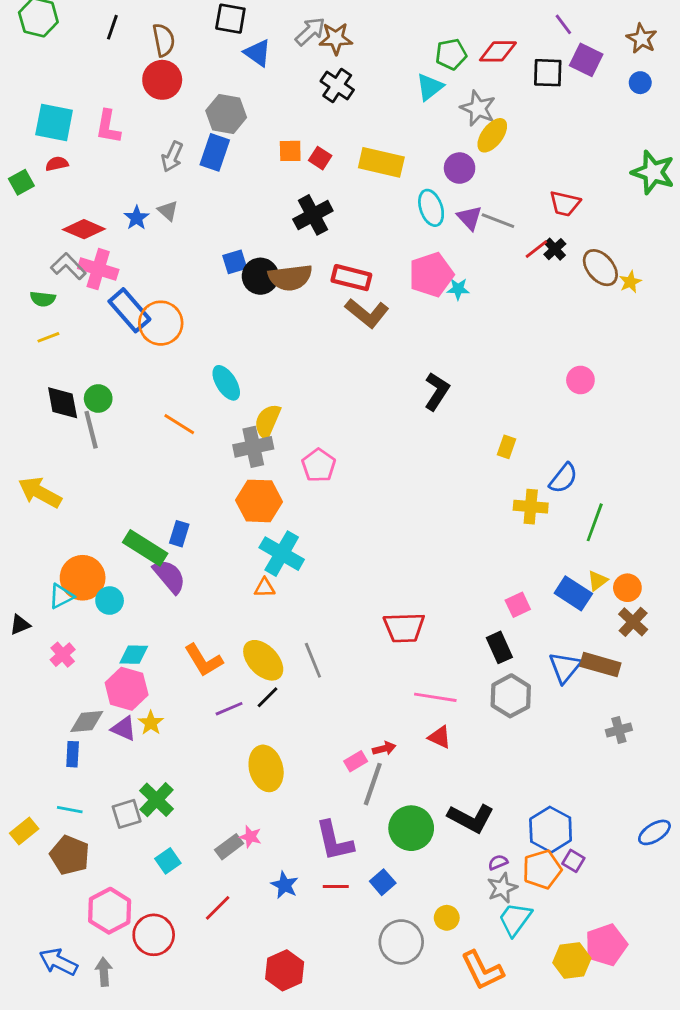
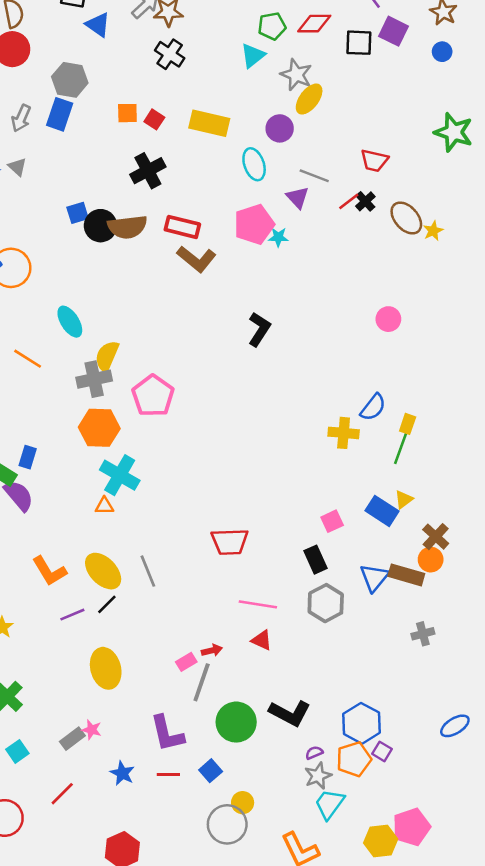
purple triangle: (469, 218) -> (298, 198), moved
yellow rectangle: (506, 447) -> (408, 424), moved
pink pentagon: (319, 465) -> (153, 396), size x1.4
orange circle: (627, 588) -> (431, 560), moved
yellow circle: (447, 918) -> (243, 803), moved

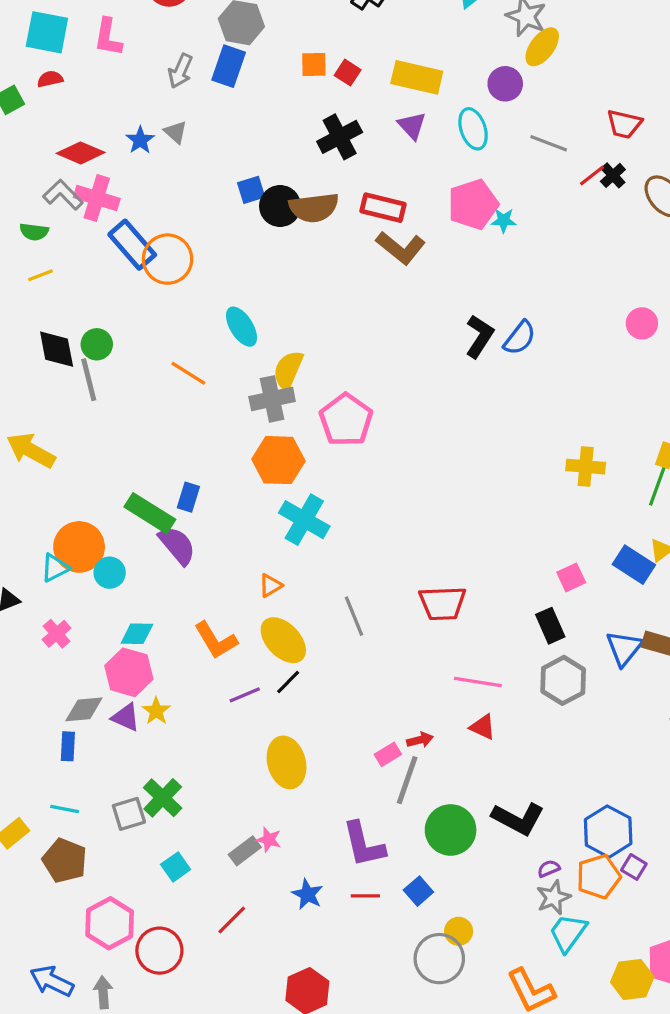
purple triangle: (298, 198) -> (412, 126), moved
blue semicircle: (373, 407) -> (520, 338), moved
orange triangle: (104, 506) -> (270, 586), moved, turned -30
gray line: (148, 571) -> (354, 616), moved

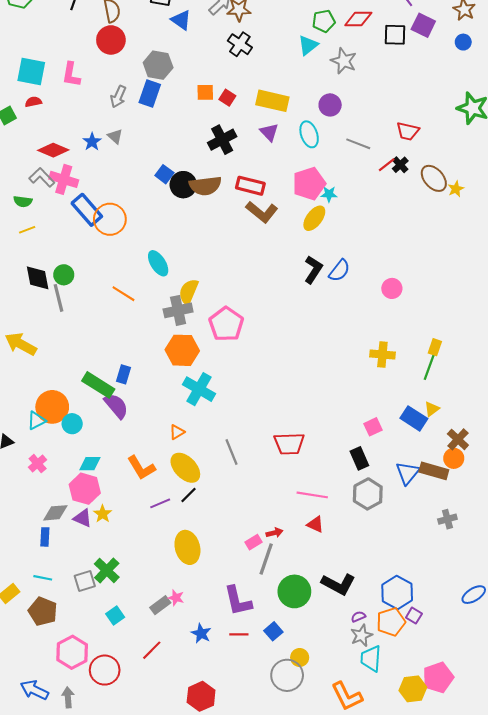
yellow ellipse: (542, 47) -> (314, 218), moved
blue square: (251, 190) -> (164, 174), turned -36
pink circle: (642, 323) -> (392, 288), moved
cyan trapezoid: (568, 933) -> (371, 659), turned -32

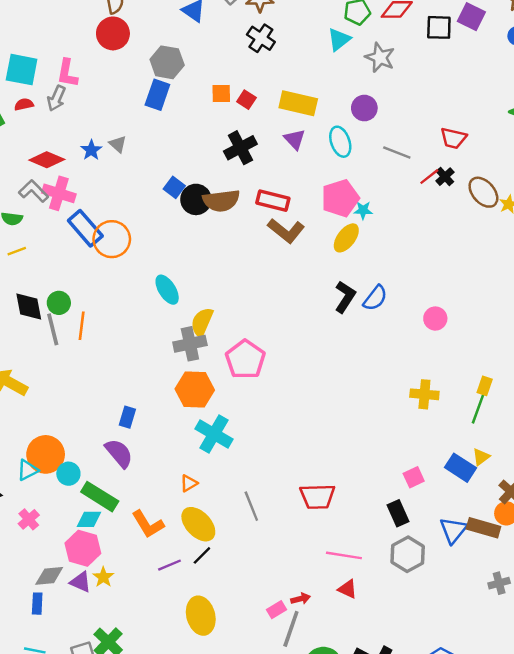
gray arrow: (118, 97) -> (56, 98), moved
orange line: (124, 294) -> (82, 326), moved, turned 65
green rectangle: (98, 385) -> (100, 497), moved

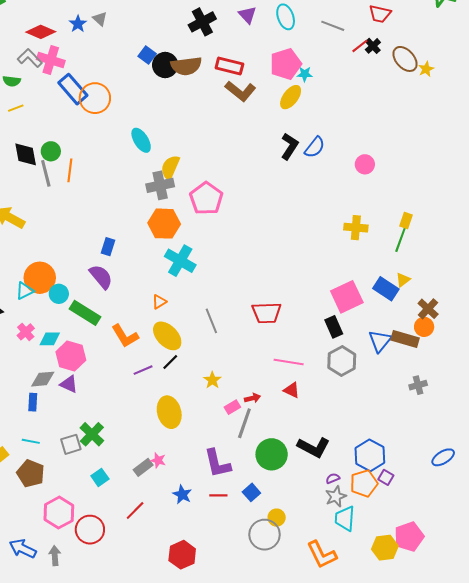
pink square: (414, 477) -> (347, 297), size x1.8
cyan diamond: (89, 519) -> (50, 339), moved
yellow star: (103, 577) -> (212, 380), moved

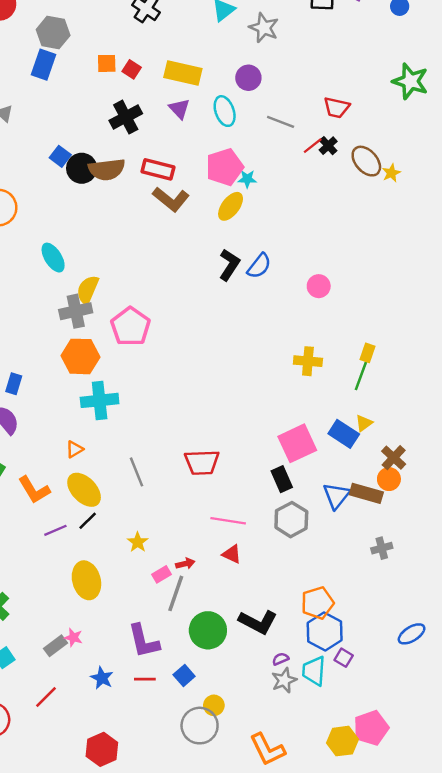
cyan cross: (180, 261) -> (100, 400), turned -36
orange pentagon: (364, 483) -> (317, 603), moved
cyan trapezoid: (345, 519) -> (314, 671), moved

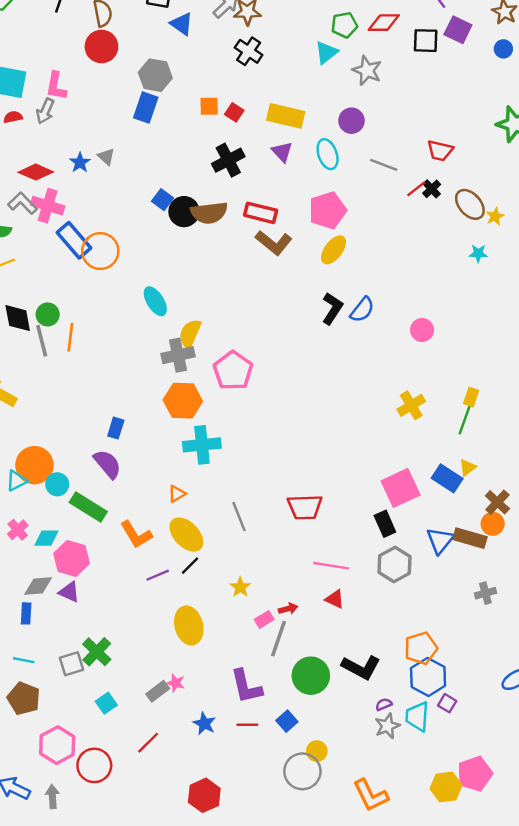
cyan star: (247, 179) -> (478, 253), moved
yellow cross: (308, 361) -> (411, 405), turned -36

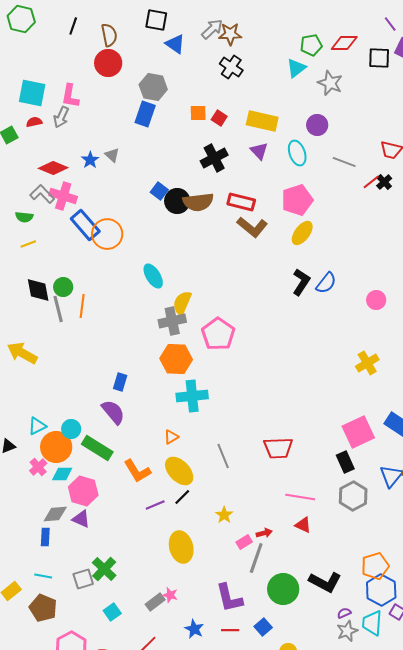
orange circle: (34, 465) -> (56, 447), moved

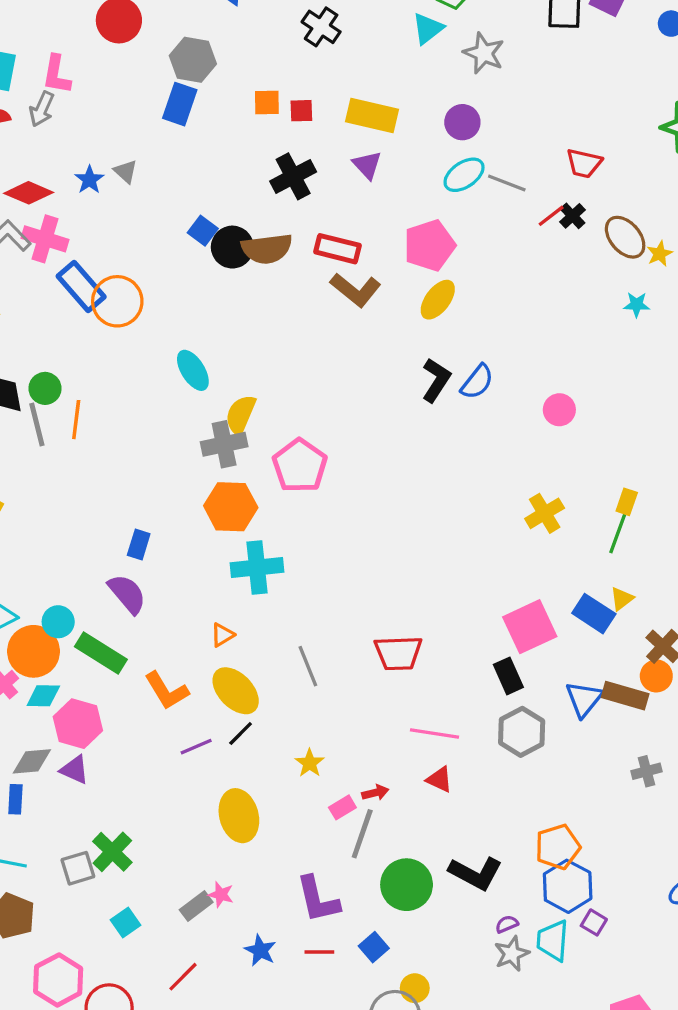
red square: (219, 118) -> (301, 111), turned -35
cyan ellipse: (297, 153) -> (464, 175), moved, turned 75

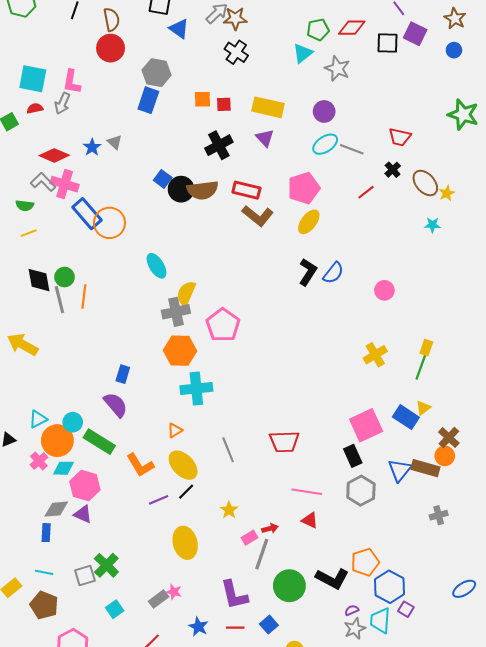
red line: (551, 216) -> (366, 192), moved
orange pentagon: (558, 847) -> (365, 562), moved

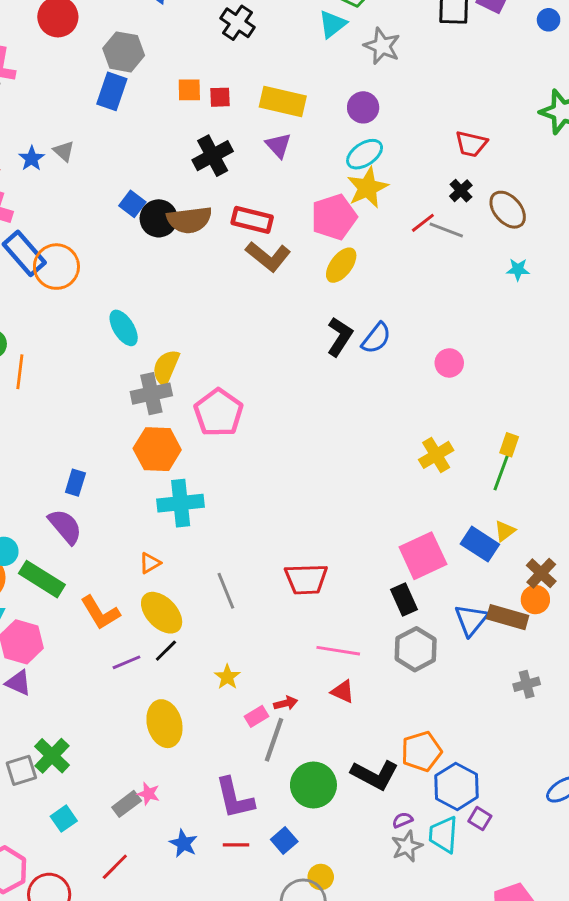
gray line: (352, 149) -> (446, 230), moved
yellow star: (447, 193) -> (367, 188), moved, size x1.8

